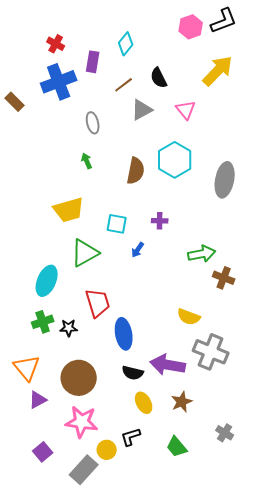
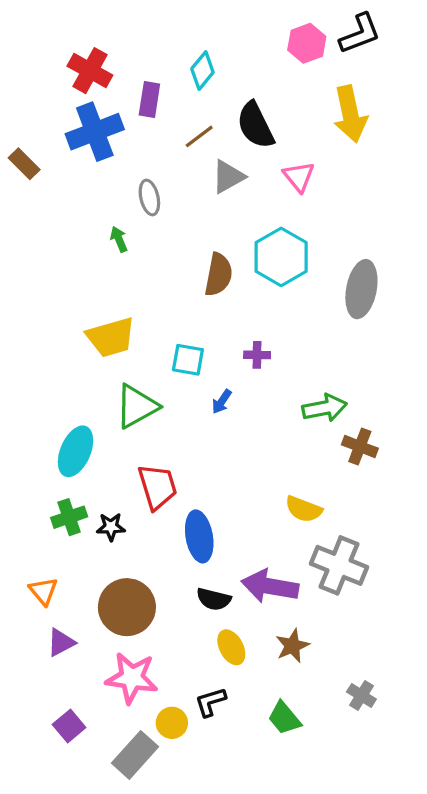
red cross: (56, 44) -> (90, 71), size x1.5
yellow arrow: (218, 71) -> (350, 114), turned 124
black semicircle: (159, 78) -> (255, 125), size x1.4
green arrow: (87, 161) -> (119, 239), moved
orange triangle: (27, 368) -> (43, 591), size x0.7

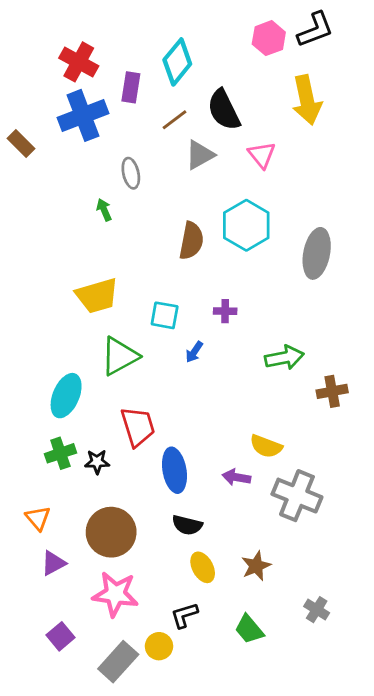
cyan diamond: (202, 71) -> (177, 62), size x1.4
brown cross: (360, 446) -> (332, 391), moved, turned -32
purple arrow: (270, 586) -> (236, 477), moved, size x0.6
yellow circle: (172, 723) -> (159, 646), moved

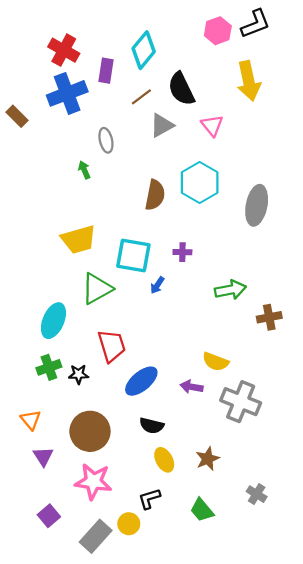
cyan square: (165, 315) -> (133, 256), size x1.5
blue ellipse: (174, 470) -> (141, 381), turned 60
purple triangle: (53, 563) -> (43, 456), turned -35

